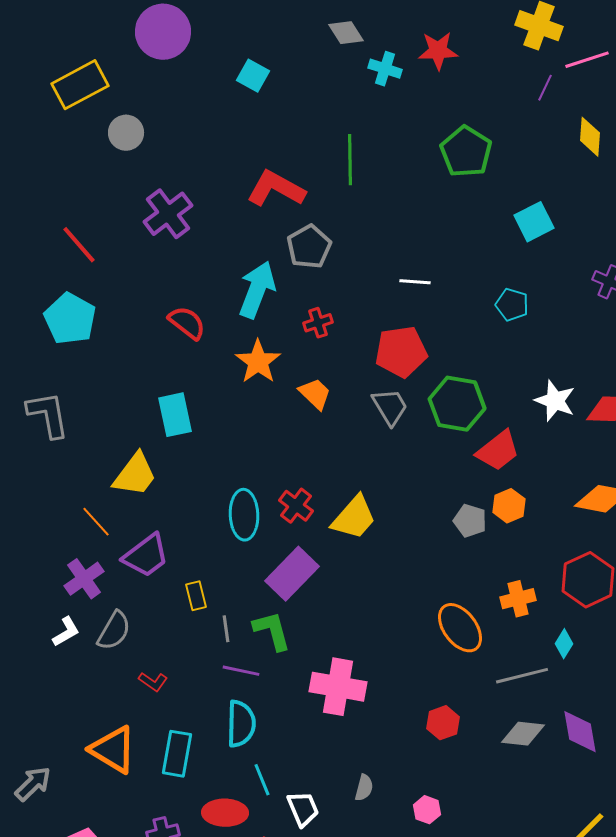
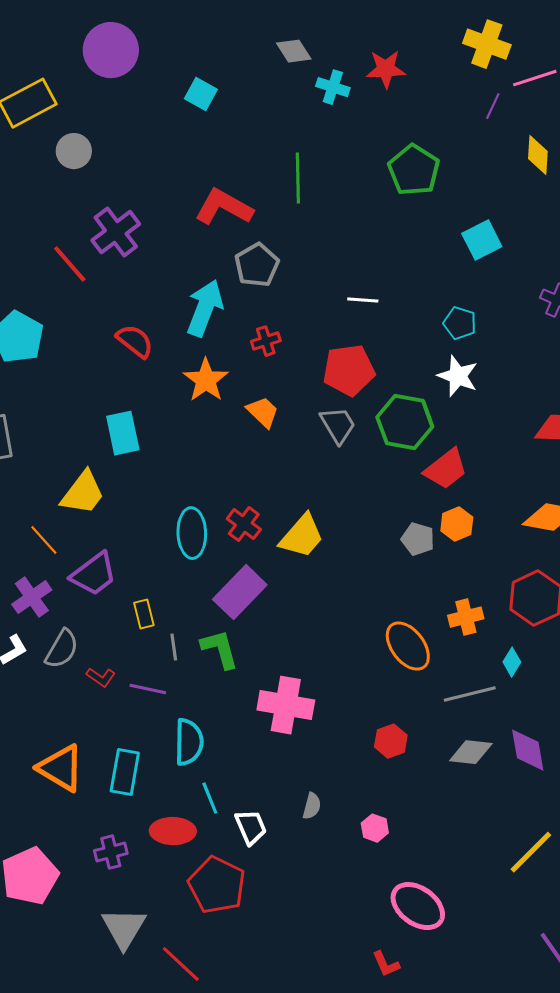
red line: (79, 245) -> (70, 264), moved
white star: (555, 401) -> (458, 376), moved
purple line: (241, 671) -> (148, 689), moved
red L-shape: (153, 682) -> (101, 677), moved

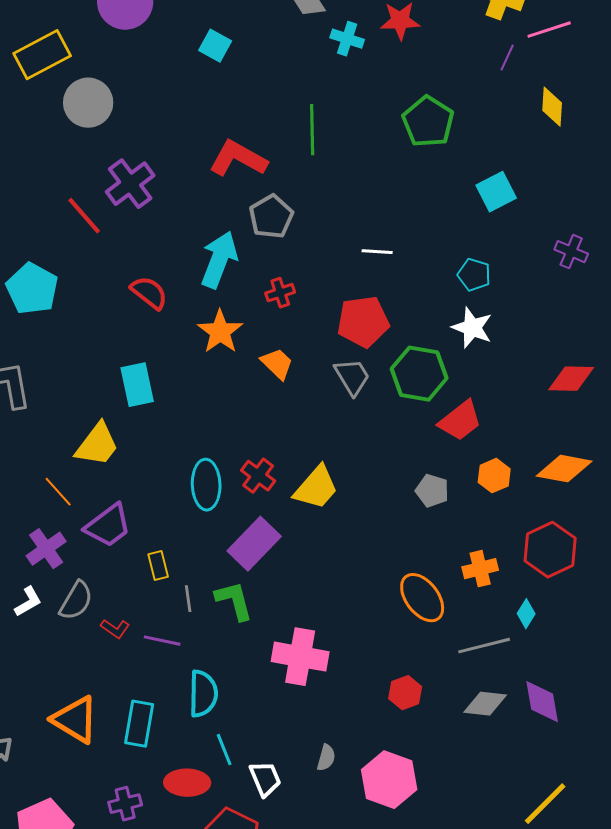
gray circle: (74, 151) -> (88, 103), size x1.4
orange hexagon: (457, 524) -> (494, 476), moved
pink hexagon: (375, 828) -> (389, 780), size x2.0

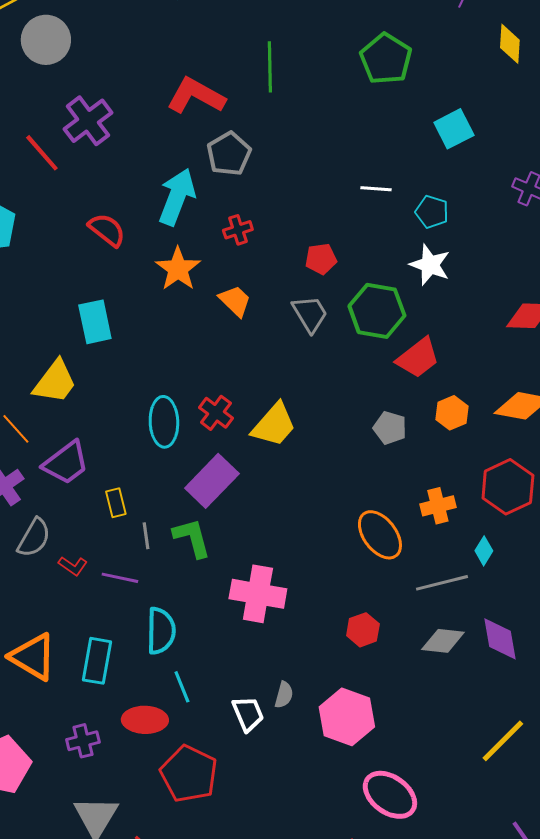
white line: (377, 252) -> (376, 189), moved
red pentagon: (363, 322) -> (321, 259), size x0.6
white trapezoid: (265, 779) -> (248, 714), moved

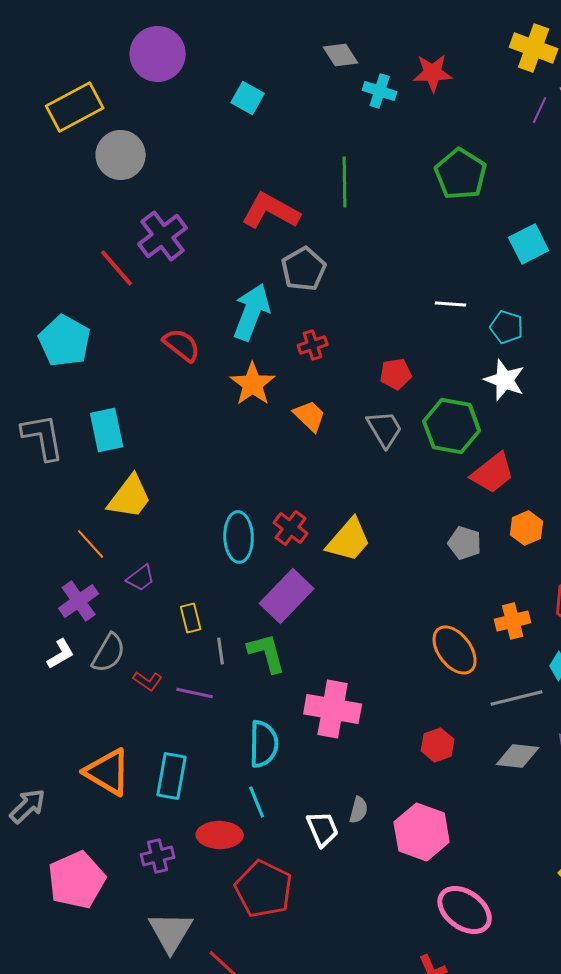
cyan rectangle: (95, 322) -> (107, 430), moved
purple trapezoid: (66, 463) -> (141, 578), size x0.6
cyan semicircle: (161, 631) -> (264, 744), moved

